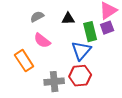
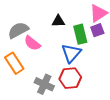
gray semicircle: (37, 17) -> (18, 30), moved, size x1.5
gray cross: (54, 82) -> (44, 84), turned 30

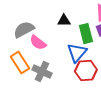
red hexagon: (70, 78) -> (86, 71), moved
gray cross: (44, 84) -> (42, 72), moved

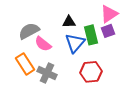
blue triangle: (77, 53) -> (75, 43), moved

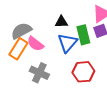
orange rectangle: (25, 64) -> (18, 49), moved, turned 65

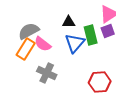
red hexagon: (83, 72) -> (100, 82), moved

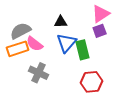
green rectangle: (91, 35) -> (83, 50), moved
orange rectangle: (26, 49) -> (18, 49), turned 40

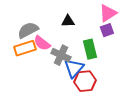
blue triangle: (67, 43) -> (74, 68), moved
gray cross: (39, 73) -> (61, 55), moved
red hexagon: (92, 82) -> (85, 81), moved

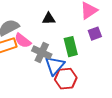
purple square: (107, 30) -> (95, 34), moved

